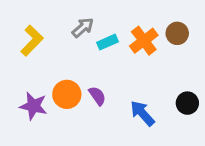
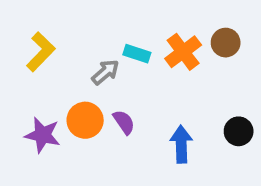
gray arrow: (83, 28) -> (105, 72), moved
cyan rectangle: (107, 42) -> (137, 54), turned 42
blue arrow: (142, 113) -> (181, 144), turned 40

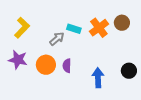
purple semicircle: (124, 122) -> (67, 66), turned -144
purple star: (43, 135) -> (18, 60), moved

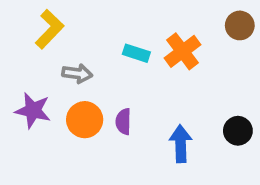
brown circle: (122, 23) -> (240, 25), moved
yellow L-shape: (22, 28) -> (50, 29), moved
gray arrow: (57, 39) -> (77, 73), moved, turned 49

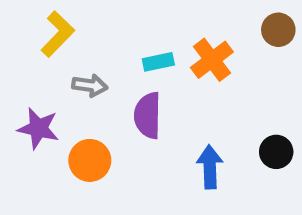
cyan rectangle: (136, 53) -> (158, 62), turned -30
orange circle: (85, 120) -> (90, 160), moved
purple semicircle: (123, 122) -> (148, 115), moved, size x1.5

